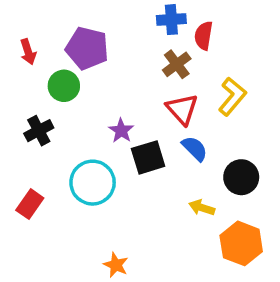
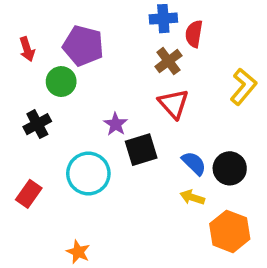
yellow L-shape: (232, 97) -> (243, 87), moved
blue semicircle: (195, 149) -> (194, 163), moved
orange star: (116, 265) -> (78, 252), moved

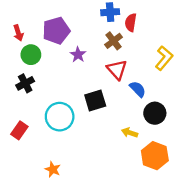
purple pentagon: (83, 46) -> (56, 31), turned -30
green circle: (61, 82) -> (31, 55), moved
purple star: (116, 124) -> (78, 55), moved
blue semicircle: (194, 163) -> (138, 89), moved

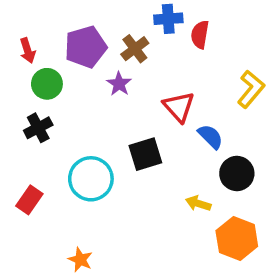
brown cross: (114, 41) -> (135, 49), moved

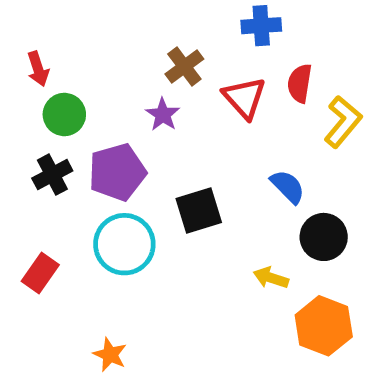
blue cross: (168, 19) -> (261, 26), moved
red semicircle: (200, 35) -> (300, 83), moved
purple pentagon: (86, 47) -> (117, 172), moved
red triangle: (179, 107) -> (244, 98), moved

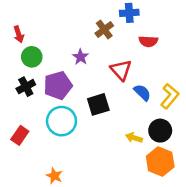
brown cross: (184, 67) -> (104, 30), moved
red semicircle: (300, 83) -> (148, 41), turned -96
red triangle: (244, 98) -> (121, 70), moved
yellow L-shape: (343, 122) -> (170, 96), moved
black circle: (324, 237) -> (160, 131), moved

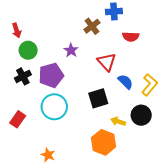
black square: (98, 104) -> (98, 98), moved
orange hexagon: (160, 162) -> (103, 142), moved

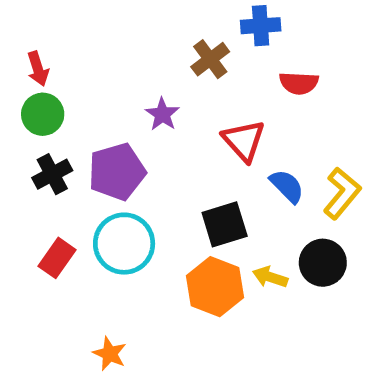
green circle: (28, 50) -> (43, 114), moved
red rectangle: (18, 119) -> (57, 258), moved
orange hexagon: (103, 142) -> (215, 287), moved

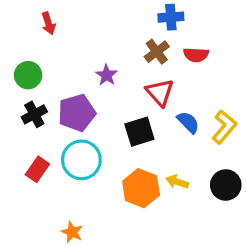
brown cross: (210, 59) -> (157, 52), moved
red arrow: (38, 69) -> (48, 23), moved
black square: (225, 224) -> (139, 132), moved
black circle: (323, 263) -> (226, 185), moved

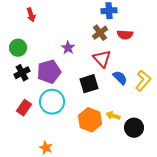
black circle: (226, 185) -> (134, 128), moved

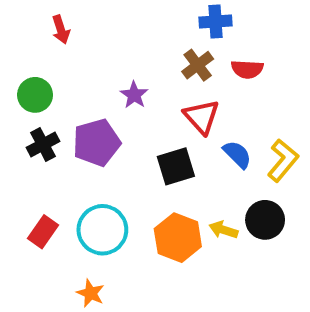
cyan circle: (52, 102) -> (102, 230), moved
red rectangle: (24, 108) -> (43, 232), moved
black circle: (134, 128) -> (265, 220), moved

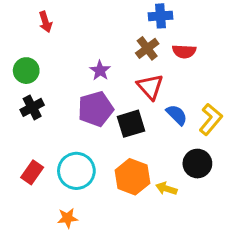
purple pentagon: (97, 142) -> (96, 109), moved
yellow arrow: (223, 230) -> (166, 189), moved
orange star: (91, 293) -> (68, 218), turned -30

